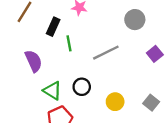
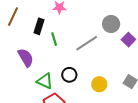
gray circle: (135, 20) -> (111, 24), moved

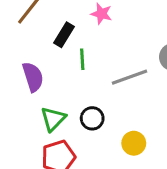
green triangle: (45, 81) -> (53, 119), turned 36

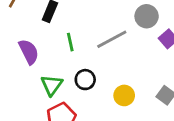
green line: (82, 59) -> (70, 42), moved

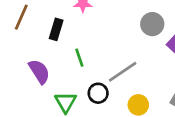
gray line: (112, 39) -> (123, 72), moved

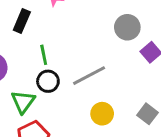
black circle: (98, 93) -> (48, 81), moved

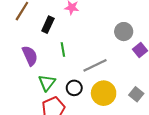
black circle: (48, 81) -> (74, 88), moved
yellow circle: (102, 114) -> (104, 93), size x1.5

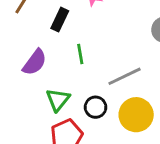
purple semicircle: (30, 56) -> (35, 62), turned 60

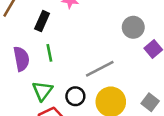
green line: (80, 54) -> (49, 53), moved
purple semicircle: (35, 62) -> (21, 59), turned -45

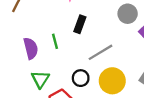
black rectangle: (42, 21) -> (80, 24), moved
green triangle: (42, 91) -> (40, 79), moved

